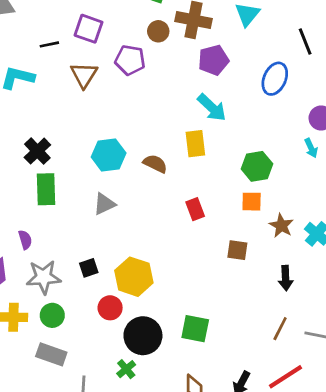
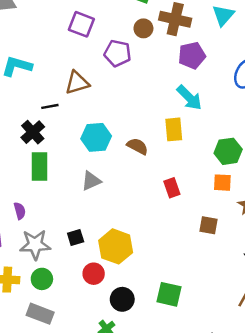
black line: (49, 44) -> (50, 106), moved
brown triangle: (84, 75) -> (77, 83), moved, turned 40
black circle: (143, 336) -> (122, 299), size x0.7

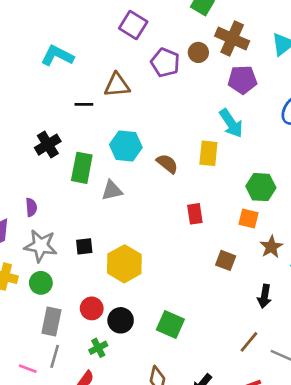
brown circle: (143, 28) -> (198, 52), moved
black cross: (33, 132) -> (48, 145), moved
green rectangle: (40, 166) -> (82, 168), moved
red circle: (94, 274) -> (92, 308), moved
gray rectangle: (40, 314) -> (51, 321), moved, turned 70

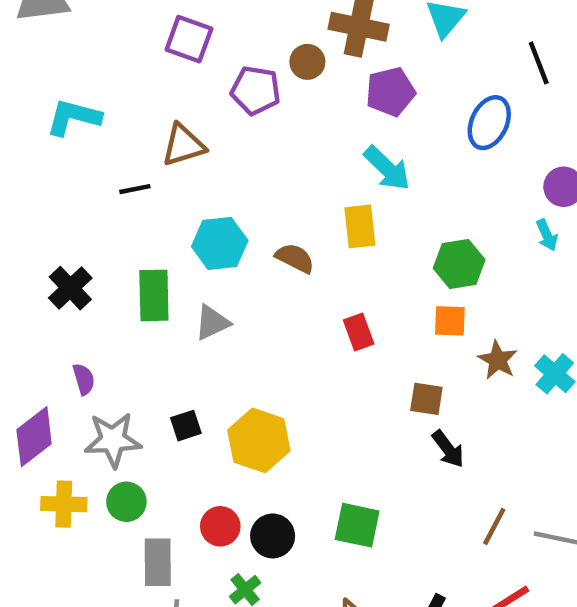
black cross: (48, 145) -> (70, 288), moved
black arrow: (264, 296) -> (448, 449), moved, turned -35

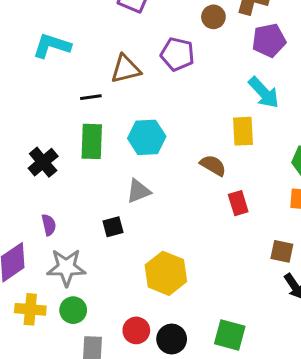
purple pentagon: (256, 90) -> (177, 54), moved
brown semicircle: (295, 258) -> (213, 165), moved
green rectangle: (154, 295) -> (92, 141), moved
black square: (186, 426) -> (113, 227), moved

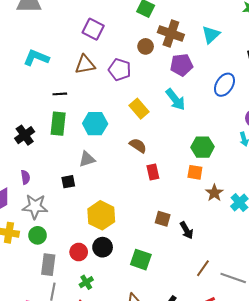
brown triangle: (126, 69) -> (85, 65), moved
yellow rectangle: (243, 131) -> (139, 109), moved, turned -42
brown square: (282, 251) -> (163, 219), moved
black circle: (172, 339) -> (103, 247), moved

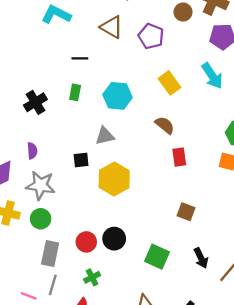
brown triangle: (85, 65) -> (112, 27), turned 35
green rectangle: (58, 124) -> (75, 92), size x0.6
yellow hexagon: (101, 215) -> (114, 179), moved
black arrow: (187, 230) -> (201, 258), moved

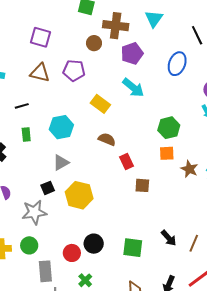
gray star: (41, 185) -> (34, 212), moved
brown square: (186, 212) -> (142, 185), moved

